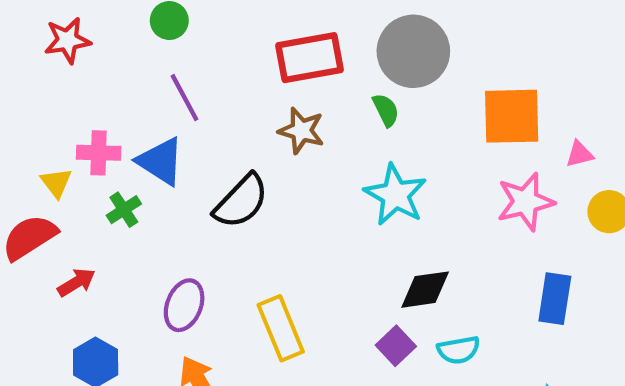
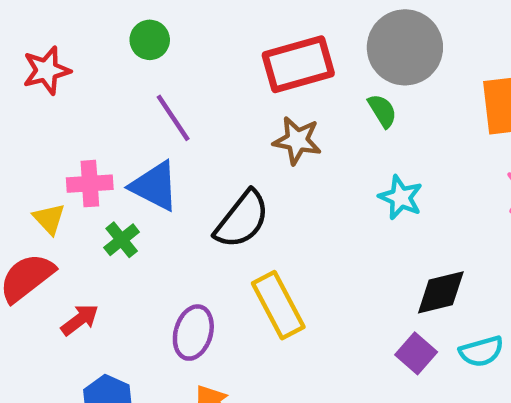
cyan star: (395, 195) -> (401, 197), size x0.7
yellow rectangle: (281, 328) -> (278, 305), moved

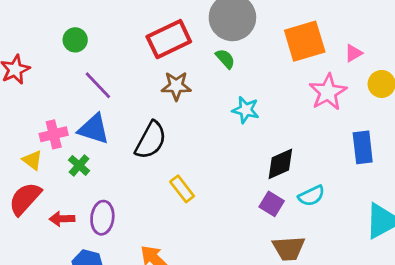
yellow rectangle: (278, 305) -> (182, 189), size x0.7
red arrow: (80, 320) -> (62, 219), turned -135
purple ellipse: (193, 333) -> (102, 218), moved

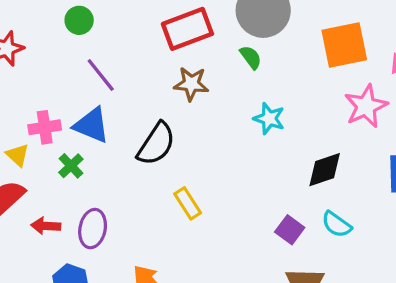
black diamond: (280, 164) -> (325, 170), moved
cyan semicircle: (311, 196) -> (336, 224), turned 56

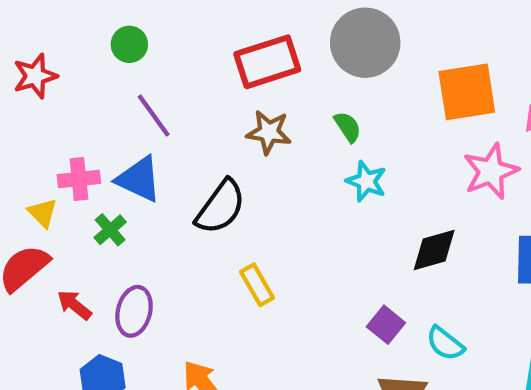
green semicircle: (251, 57) -> (348, 127), moved
cyan semicircle: (336, 224) -> (445, 343), moved
red arrow: (46, 226) -> (74, 305), turned 32

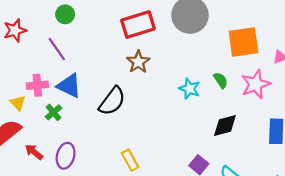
purple line: (154, 116) -> (57, 49), moved
green semicircle: (348, 127) -> (221, 80), moved
brown star: (269, 132) -> (138, 62), turned 30
yellow rectangle: (257, 285) -> (130, 160), moved

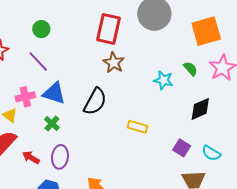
red rectangle: (138, 25) -> (109, 29), turned -52
green cross: (54, 112) -> (52, 123), moved
yellow rectangle: (130, 160) -> (138, 127), moved, turned -36

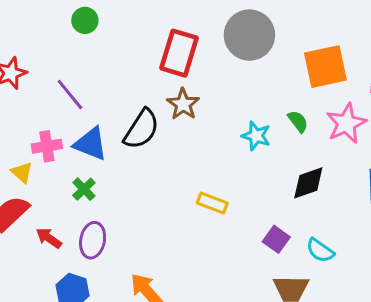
green circle: (41, 29) -> (85, 20), moved
black semicircle: (95, 101) -> (141, 129), moved

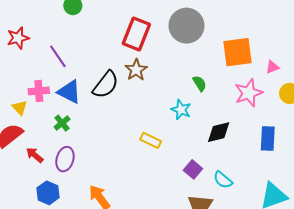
green semicircle: (298, 121) -> (200, 83), moved
cyan star: (256, 136) -> (181, 110), moved

